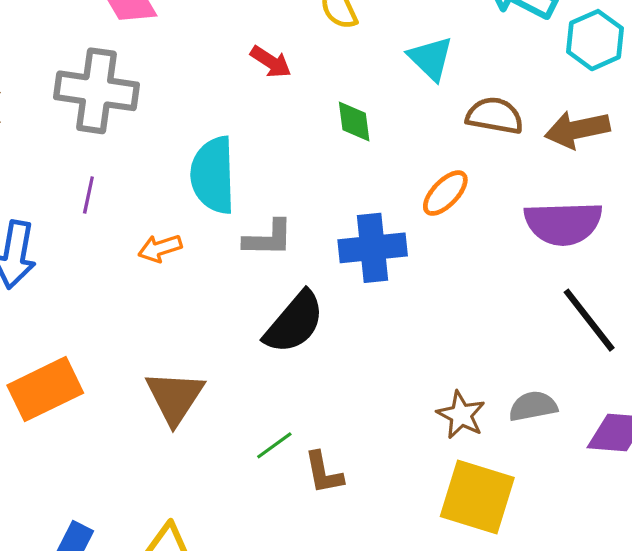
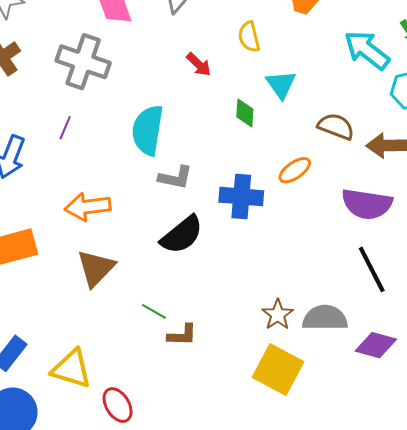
cyan triangle: (431, 58) -> (281, 84), moved
orange arrow: (160, 248) -> (88, 207), moved, size x1.6
gray semicircle: (533, 406) -> (325, 318), size x1.4
green line: (274, 445) -> (154, 311), turned 55
brown L-shape: (324, 473) -> (182, 335), turned -88

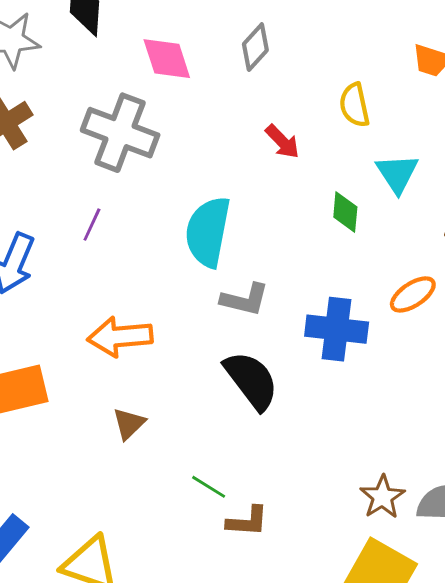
black semicircle: (182, 235) -> (251, 380), turned -90
brown triangle: (96, 268) -> (129, 424), size x0.6

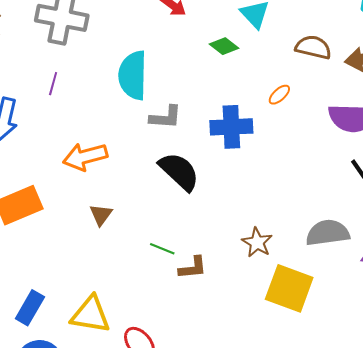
green diamond: (345, 212) -> (224, 46), turned -48
orange ellipse: (413, 294) -> (279, 95), size x0.7
brown star: (382, 497) -> (257, 242), moved

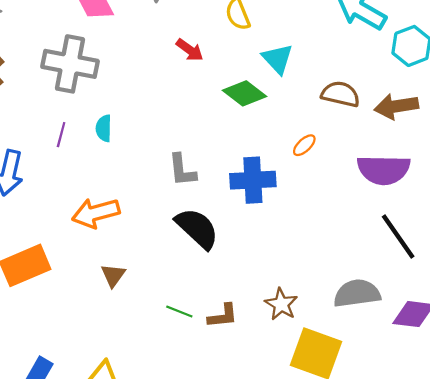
green diamond: (224, 46) -> (245, 93), size x1.4
cyan semicircle: (133, 75) -> (104, 128), moved, size x0.5
gray L-shape: (166, 117) -> (182, 170), turned 80
brown L-shape: (193, 268) -> (223, 316), moved

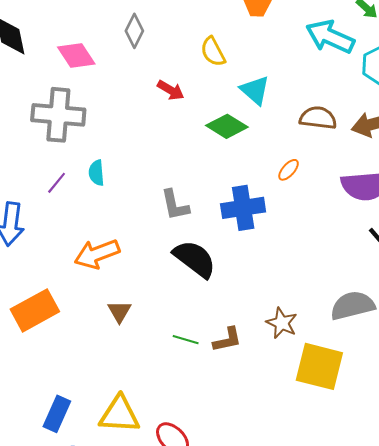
purple line: (61, 135) -> (57, 183), turned 30

